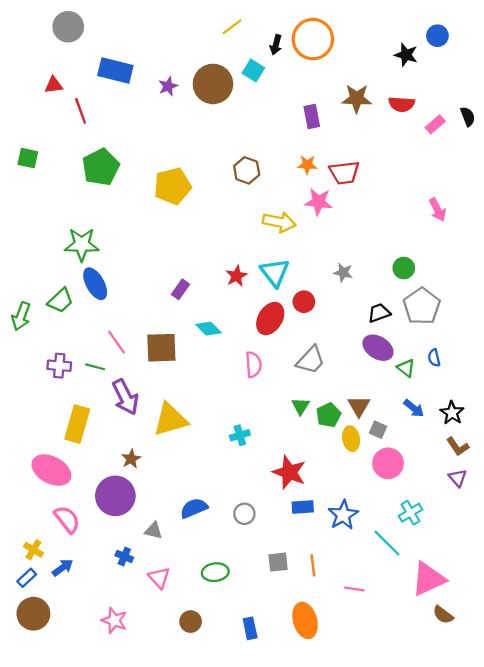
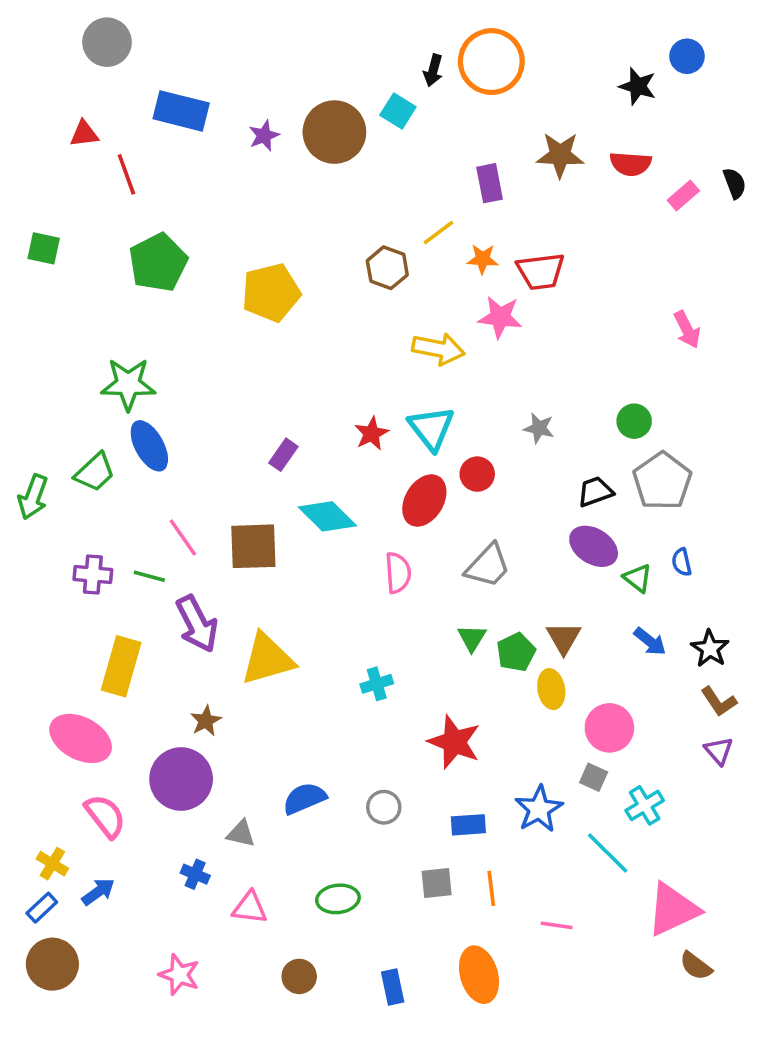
yellow line: (232, 27) -> (438, 233), moved
cyan diamond: (208, 329) -> (327, 516), size x1.4
gray square: (378, 430) -> (594, 777), moved
blue rectangle: (303, 507) -> (468, 825), moved
pink triangle: (159, 578) -> (250, 908), turned -40

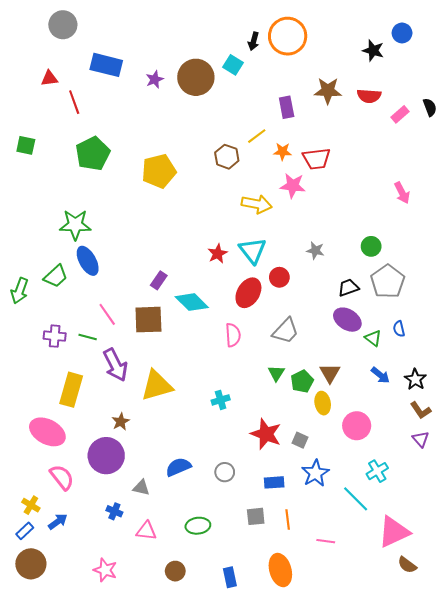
purple rectangle: (283, 455) -> (159, 280), moved
gray square: (594, 777) -> (300, 440), moved

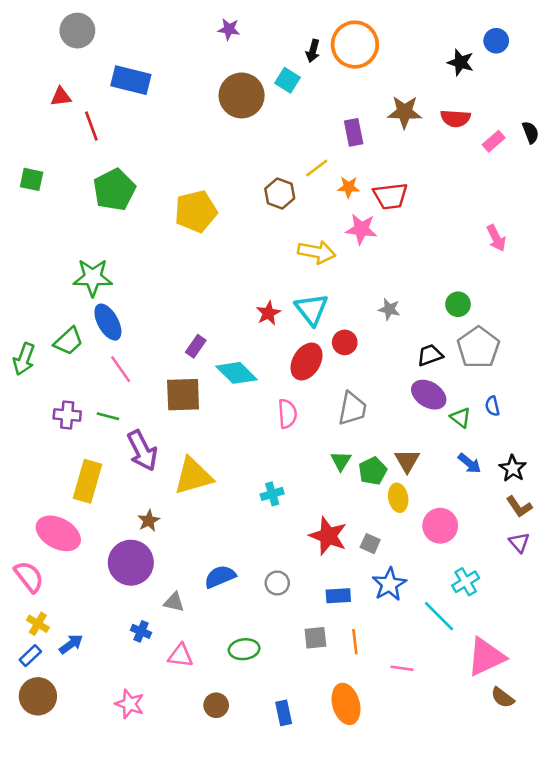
purple star: (155, 79) -> (229, 29), moved, turned 30
pink line: (107, 314) -> (121, 369), moved
gray trapezoid: (286, 331) -> (352, 409), turned -32
pink semicircle: (62, 477) -> (29, 577), moved

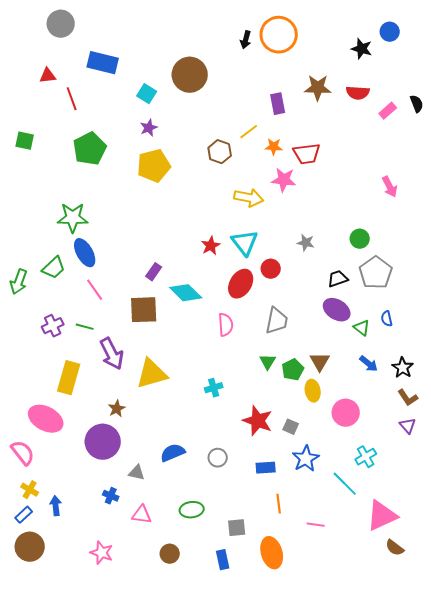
purple star: (229, 29) -> (149, 128), moved, turned -30
cyan square: (287, 80) -> (147, 94), moved
purple cross: (67, 415) -> (53, 326), turned -30
gray square: (315, 638) -> (237, 528), moved
blue arrow: (71, 644) -> (56, 506), turned -60

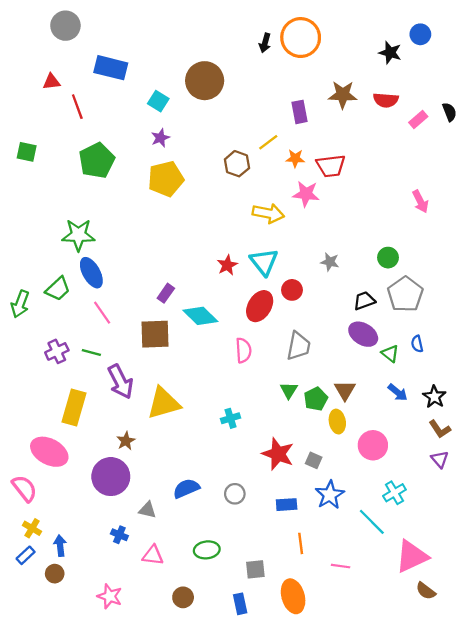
brown circle: (30, 547) -> (55, 574), moved, size x0.6

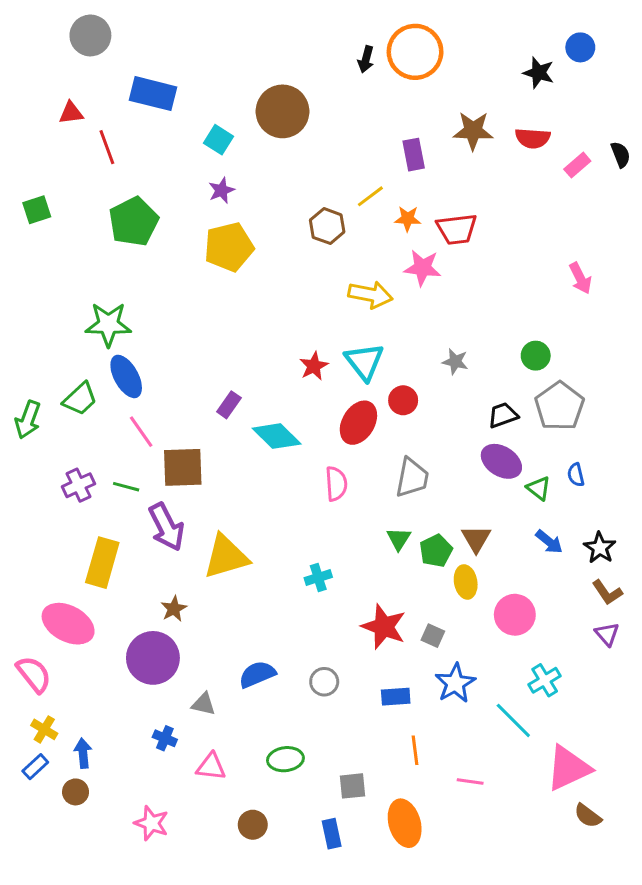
green square: (27, 152) -> (37, 210), turned -30
brown square: (155, 334) -> (183, 467), moved

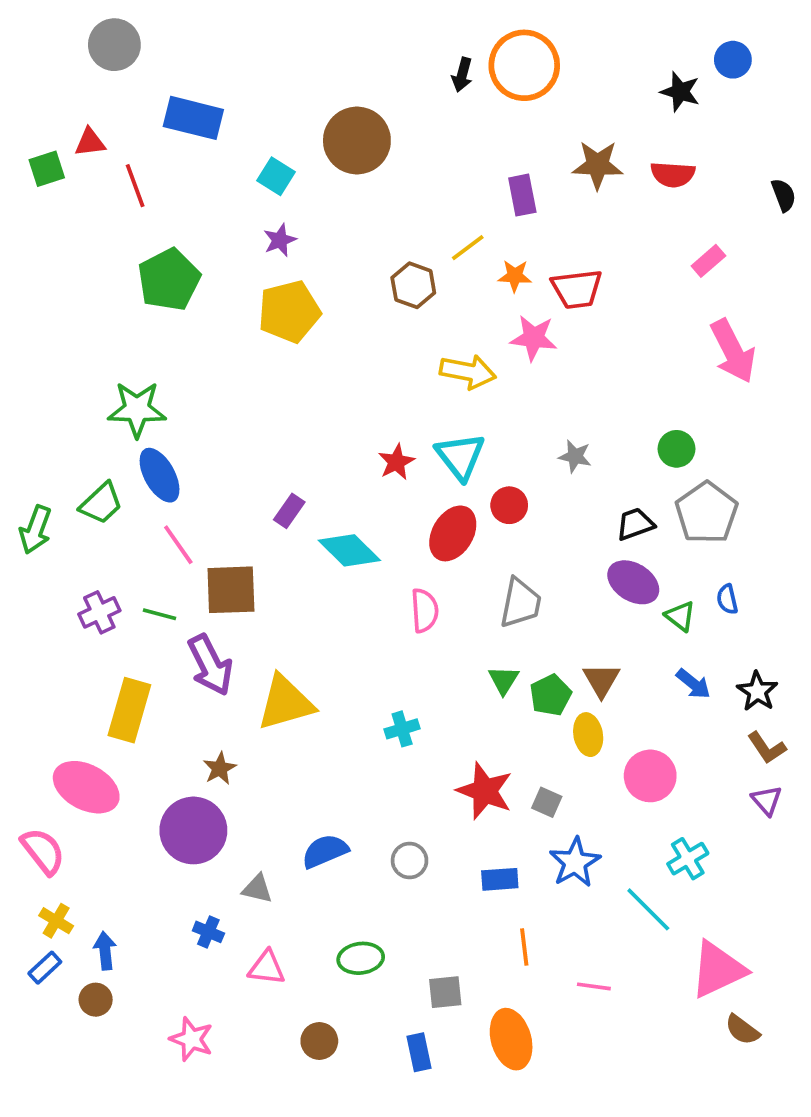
pink rectangle: (577, 165) -> (708, 261), moved
green square: (37, 210) -> (47, 169), moved
pink arrow: (580, 278) -> (733, 351), size x1.6

